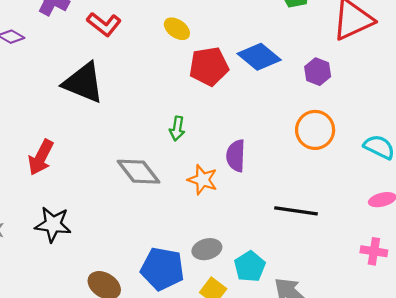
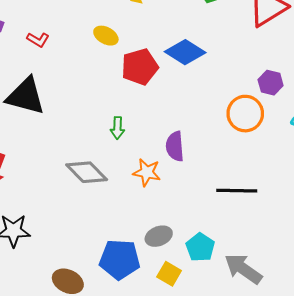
red L-shape: (104, 24) -> (38, 40), size x0.7
purple hexagon: (318, 72) -> (271, 83), moved

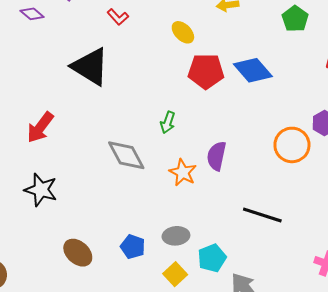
blue pentagon: (120, 259) -> (133, 247), size x0.6

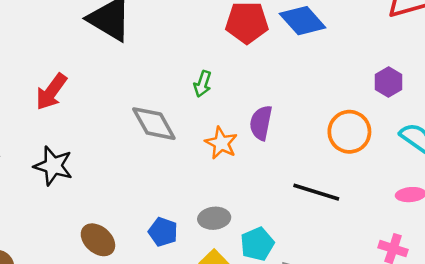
orange circle: (292, 145) -> (349, 132), moved

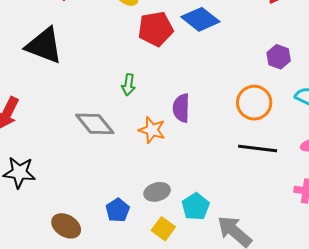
black line: (316, 192) -> (258, 149), moved
blue pentagon: (163, 232) -> (118, 210), turned 30

